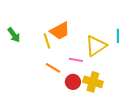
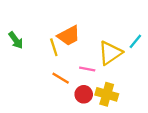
cyan line: (118, 36) -> (135, 41), turned 40

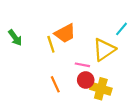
cyan line: (135, 41) -> (121, 29), moved
orange line: (61, 78) -> (55, 84), moved, turned 35
red circle: (84, 94) -> (86, 80), moved

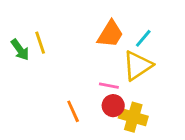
cyan line: (121, 29) -> (143, 38), moved
orange trapezoid: (65, 33) -> (110, 34), moved, turned -30
yellow line: (51, 44) -> (40, 43), moved

